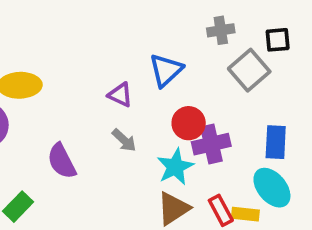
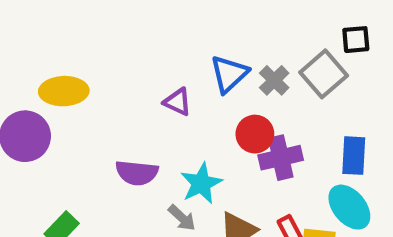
gray cross: (221, 30) -> (274, 80), moved, turned -36
gray arrow: (124, 140) -> (182, 218), moved
purple semicircle: (62, 161) -> (137, 173), moved, turned -57
cyan star: (175, 167) -> (201, 183), moved

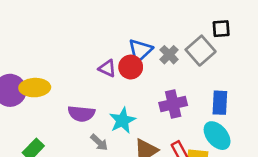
yellow ellipse: (64, 91) -> (35, 88), moved
red circle: (255, 134) -> (131, 67), moved
gray arrow: (182, 218) -> (99, 142), moved

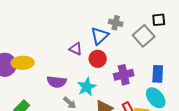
gray cross: (169, 55) -> (116, 23), moved, turned -32
red circle: (131, 67) -> (98, 59), moved

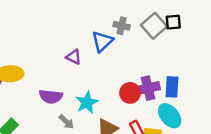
gray square: (144, 36) -> (154, 26), moved
red circle: (98, 59) -> (130, 93), moved
purple cross: (124, 75) -> (148, 88), moved

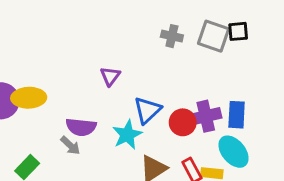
gray square: (154, 26) -> (213, 36), turned -30
blue triangle: (102, 41) -> (147, 110), moved
purple triangle: (74, 57) -> (110, 76), turned 42
gray arrow: (66, 122) -> (70, 145), moved

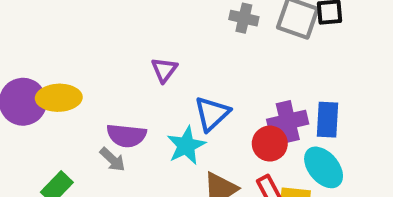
red circle: (183, 122) -> (270, 144), moved

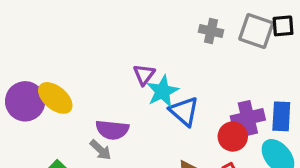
yellow ellipse: (59, 98) -> (55, 98), turned 42
blue triangle: (212, 114) -> (184, 111), turned -36
cyan star: (186, 146) -> (162, 91), moved

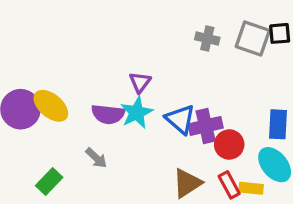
cyan star: (162, 91) -> (137, 113), moved
purple cross: (248, 118) -> (206, 126), moved
purple semicircle: (112, 130) -> (108, 114), moved

